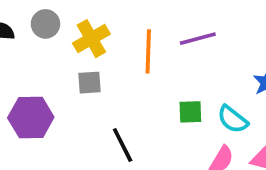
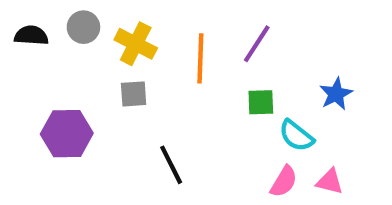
yellow cross: (91, 39) -> (136, 44), turned -33
purple line: (198, 39) -> (257, 44), turned -42
green square: (190, 112) -> (261, 102), moved

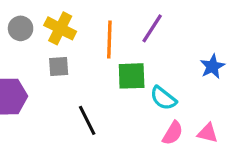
gray circle: (83, 27) -> (21, 28), moved
green square: (261, 102) -> (132, 76), moved, size x1.4
cyan semicircle: (296, 136) -> (163, 98), moved

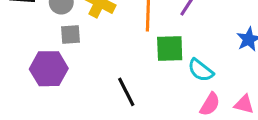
gray square: (59, 66) -> (71, 35), moved

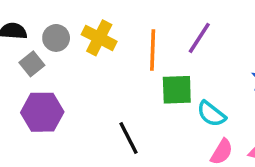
gray square: (71, 35) -> (32, 64), moved, turned -35

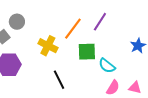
yellow cross: (99, 38) -> (48, 46), moved
orange line: (153, 50) -> (73, 29), turned 35

